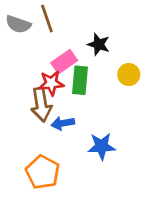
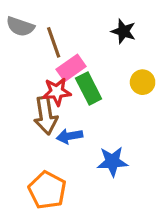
brown line: (47, 19) -> (54, 42), moved
black star: (99, 44) -> (123, 31), moved
green rectangle: (80, 80) -> (89, 88), turned -32

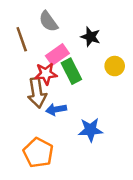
gray semicircle: (20, 27) -> (48, 21), moved, turned 35
black star: (123, 31) -> (90, 37), moved
brown line: (54, 42) -> (22, 39), moved

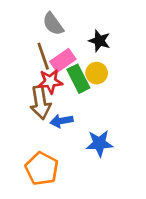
brown line: (22, 39) -> (43, 56), moved
yellow circle: (115, 66) -> (97, 73), moved

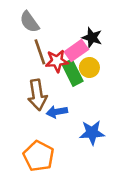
gray semicircle: (53, 24) -> (29, 22), moved
pink rectangle: (63, 60) -> (76, 51), moved
red star: (50, 82) -> (57, 61), moved

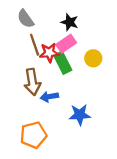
black star: (92, 38) -> (70, 22), moved
yellow circle: (89, 68) -> (93, 58), moved
orange pentagon: (39, 156) -> (33, 135), turned 30

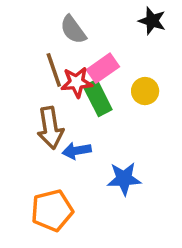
gray semicircle: (26, 19) -> (73, 30), moved
black star: (70, 22) -> (152, 21), moved

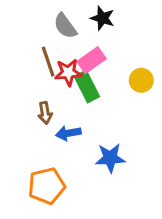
black star: (152, 21) -> (102, 18), moved
yellow circle: (145, 91) -> (141, 80), moved
brown arrow: (50, 128) -> (45, 113), size x0.6

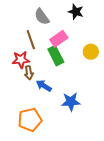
black star: (102, 18) -> (76, 12), moved
red star: (68, 73) -> (21, 60), moved
blue arrow: (68, 133) -> (44, 86), turned 42

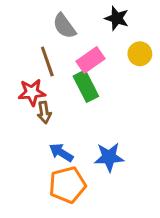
yellow circle: (91, 52) -> (140, 54), moved
blue arrow: (44, 86) -> (61, 153), moved
orange pentagon: (30, 120) -> (67, 185), moved

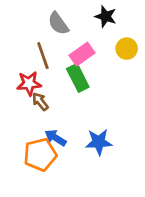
brown arrow: (44, 112) -> (40, 102), turned 150
orange pentagon: (67, 185) -> (40, 155), moved

